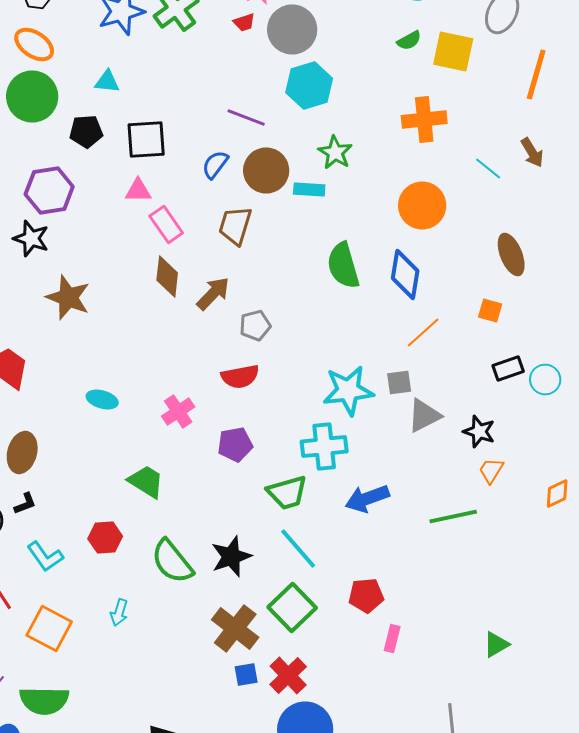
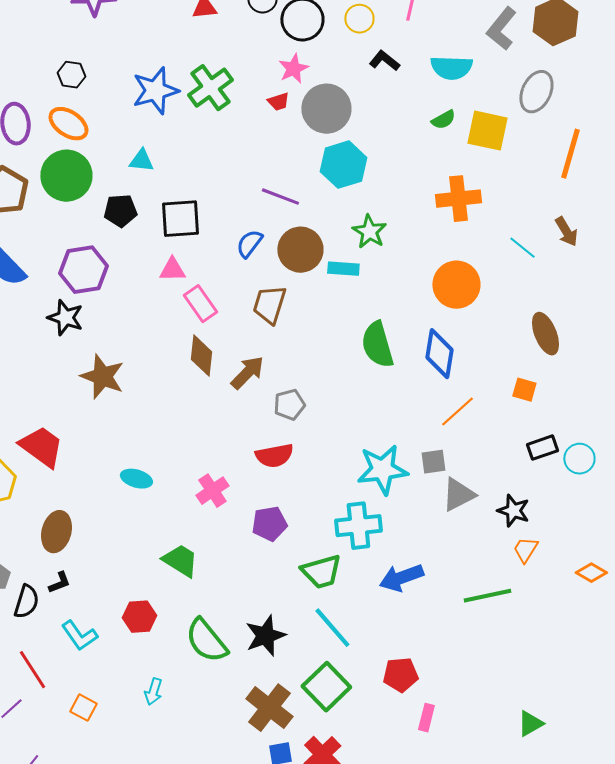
orange diamond: (557, 494) -> (591, 573), turned 56
orange square: (49, 628) -> (83, 708), size x0.6

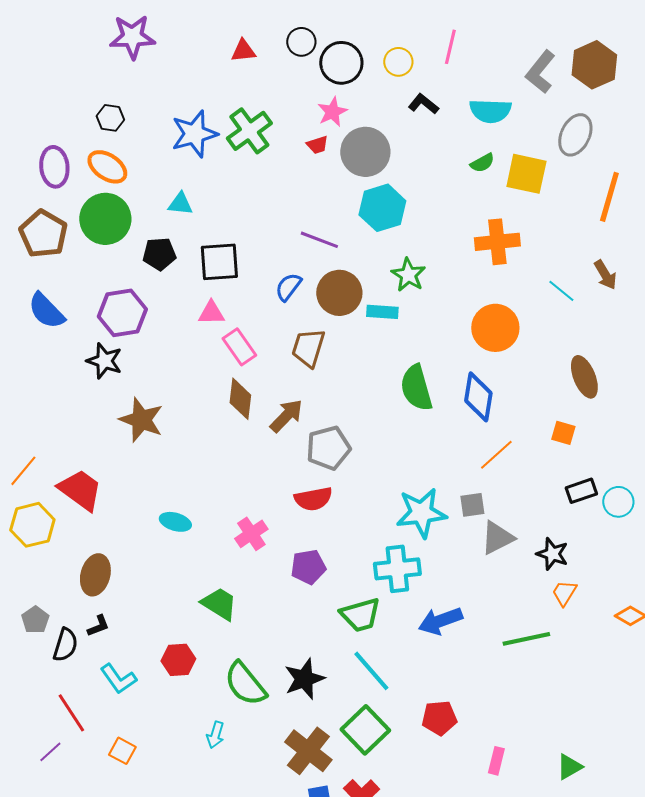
gray pentagon: (289, 405) -> (328, 448), size x1.4
cyan arrow: (153, 692) -> (215, 735), moved
pink rectangle: (426, 718) -> (496, 761), moved

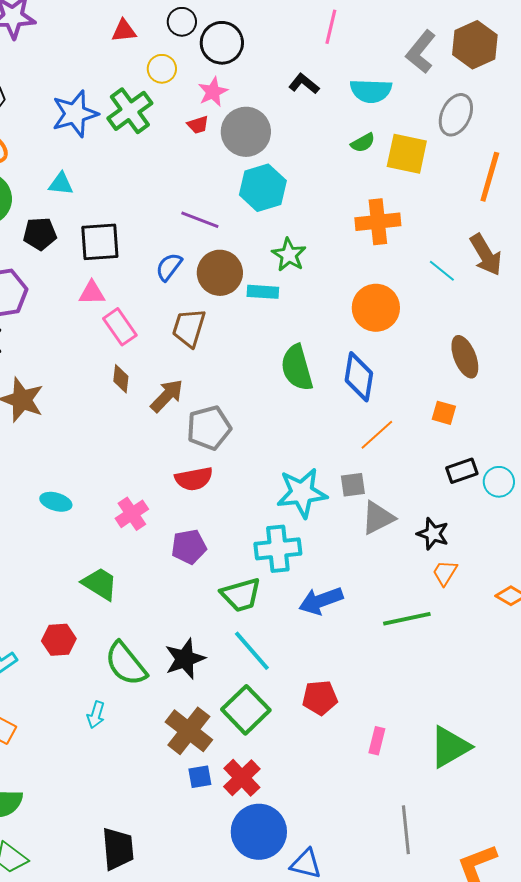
yellow circle: (398, 62) -> (162, 69), moved
brown arrow: (605, 275) -> (486, 255), size x1.4
brown diamond: (240, 399) -> (121, 379), size x0.7
green triangle: (569, 767) -> (450, 747), size x1.6

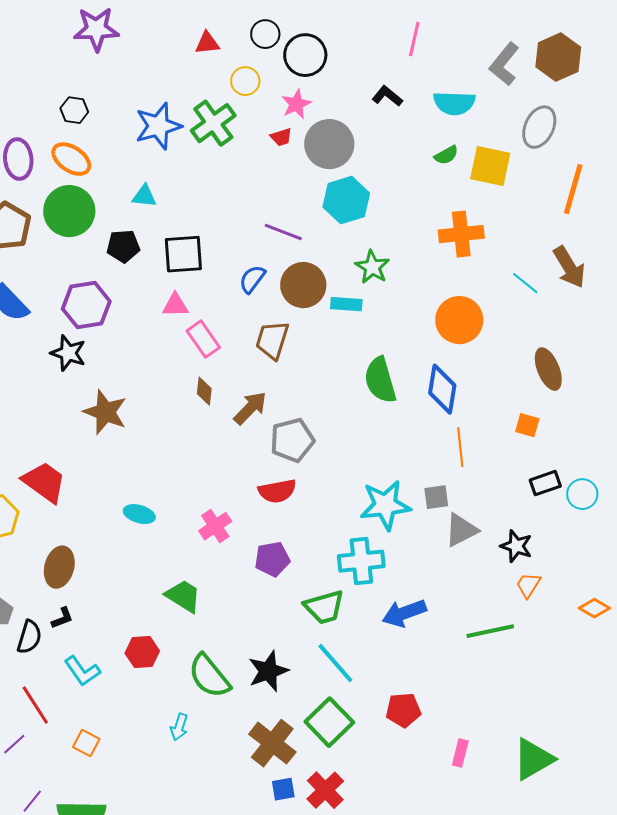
orange line: (377, 435) -> (460, 447), turned -54

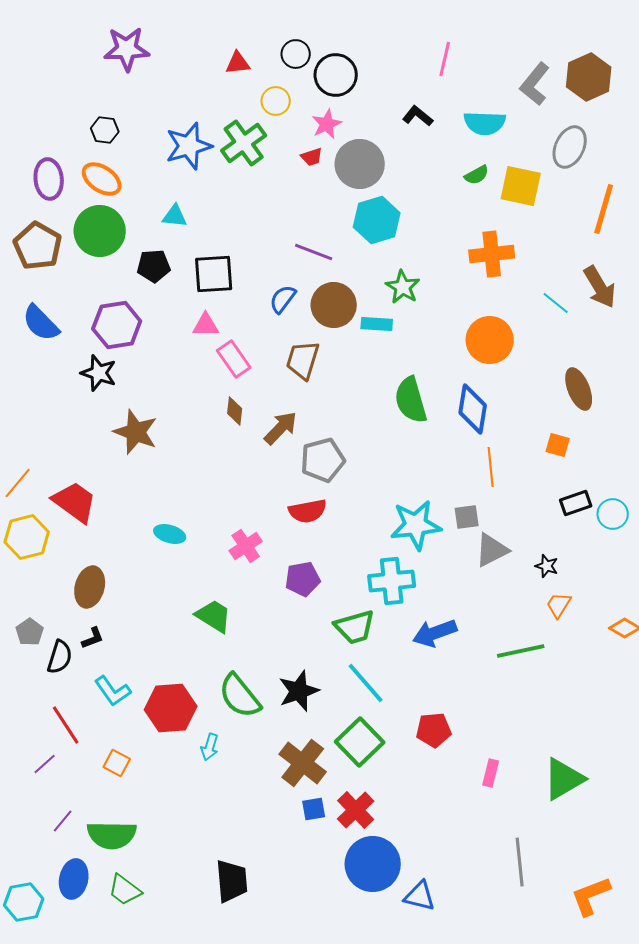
black star: (516, 546) -> (547, 566), size x0.7
red hexagon: (142, 652) -> (171, 708), moved, size x1.5

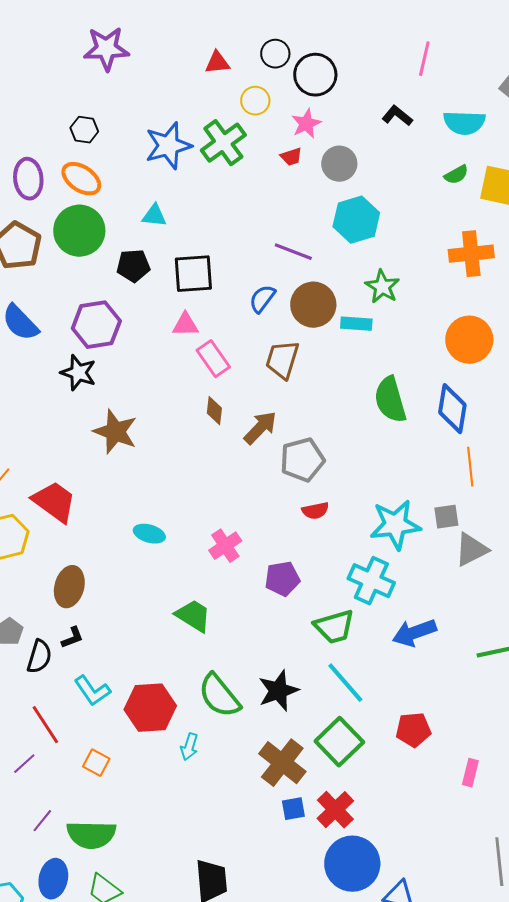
gray circle: (360, 164) -> (339, 164), size x0.7
red semicircle: (308, 511) -> (315, 511), moved, size x0.7
cyan cross: (392, 581) -> (371, 581), turned 30

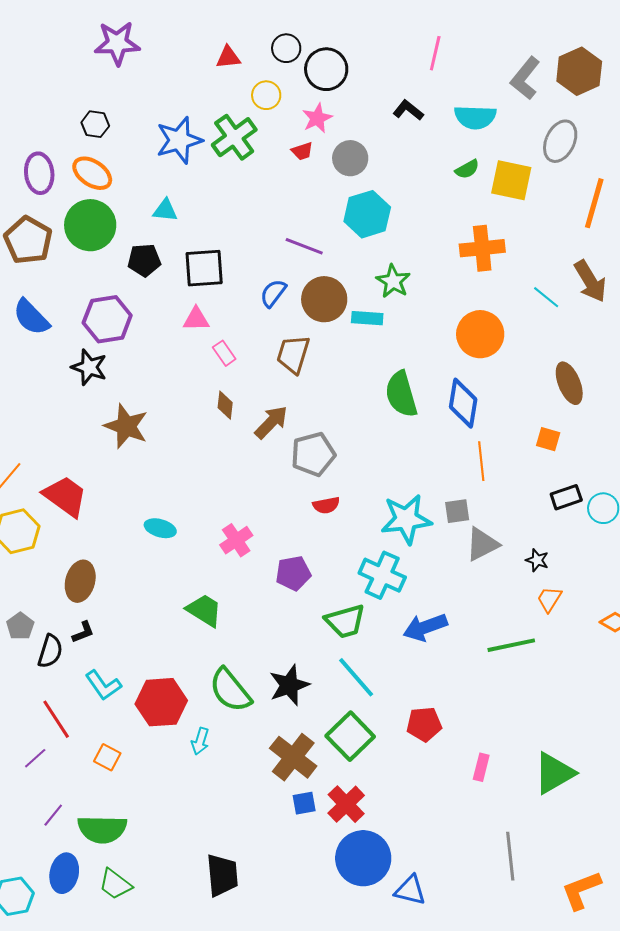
pink rectangle: (213, 359) -> (224, 353), size x0.7

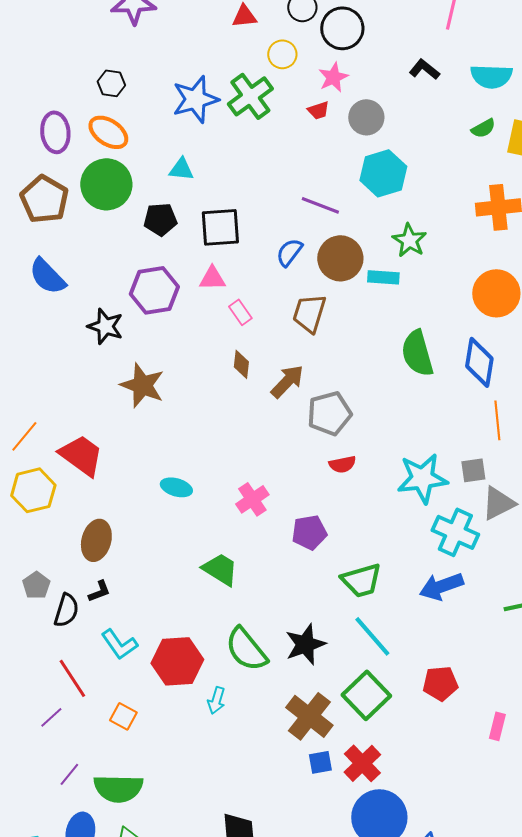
purple hexagon: (107, 319) -> (154, 290), moved
cyan cross: (382, 575) -> (455, 532), moved

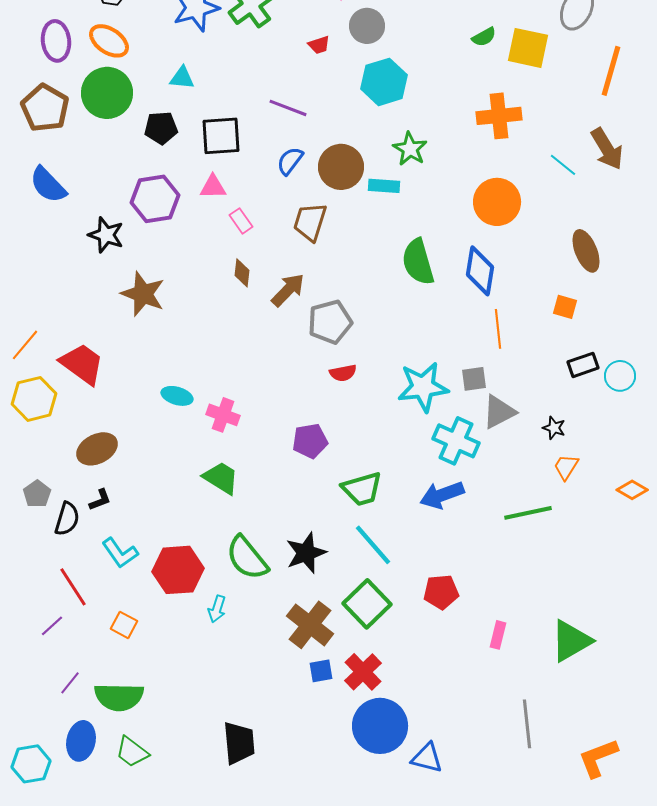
red trapezoid: (318, 110) -> (319, 45), moved
purple line: (320, 205) -> (288, 108), moved
pink cross: (252, 499) -> (223, 415), moved, turned -36
brown ellipse: (96, 540) -> (97, 449), turned 48

